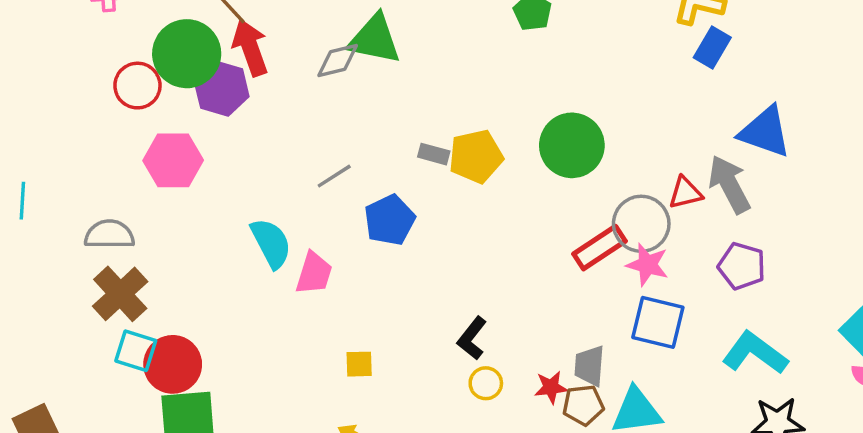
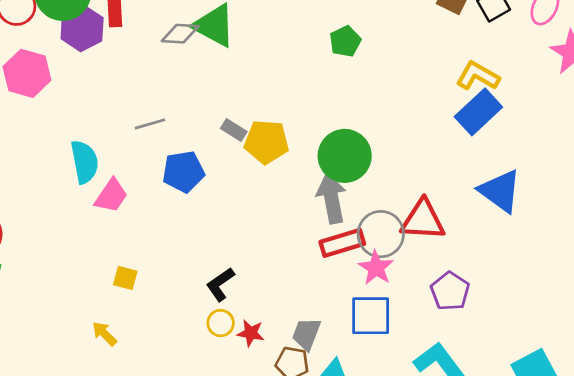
blue rectangle: (712, 47) -> (478, 112), size x1.4
gray arrow: (729, 184) -> (331, 198), moved
red triangle: (685, 193) -> (423, 220), size x1.6
blue square: (658, 322) -> (371, 316), turned -30
red star: (551, 387) -> (251, 333), moved

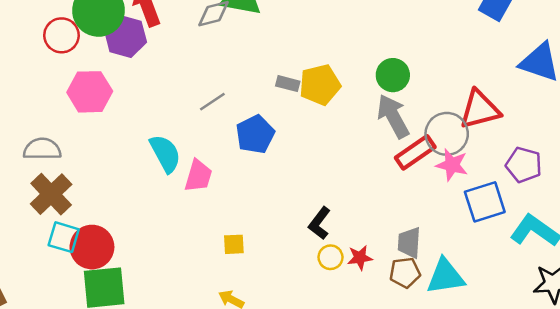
green circle: (345, 156) -> (393, 75), size x0.7
blue square: (371, 316) -> (485, 202), moved

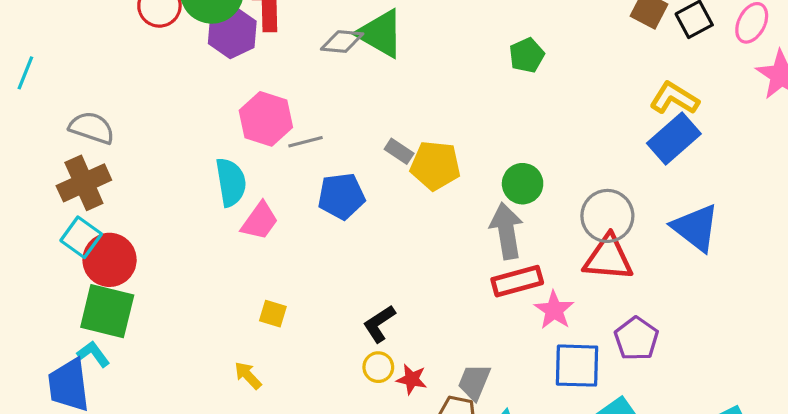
pink hexagon: (90, 92) -> (266, 119), moved
gray circle: (447, 134) -> (607, 216), moved

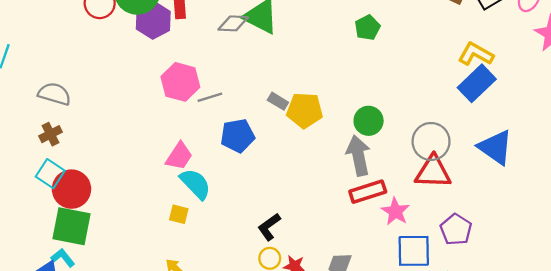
cyan semicircle: (231, 182) -> (195, 184), moved, turned -32
brown cross: (84, 183) -> (51, 134), size x0.6
yellow square: (273, 314) -> (179, 214), moved

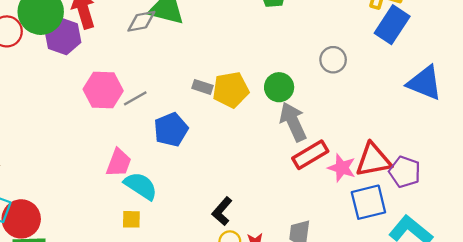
green circle: (369, 121) -> (279, 87), moved
gray circle: (431, 141) -> (333, 60), moved, size x0.7
red triangle: (433, 172) -> (373, 160), moved

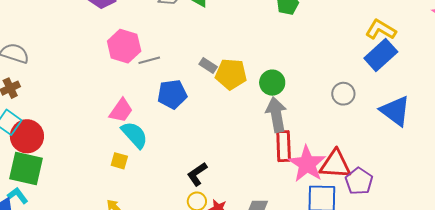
gray circle: (333, 60) -> (343, 94), moved
red rectangle: (310, 155) -> (284, 146), turned -76
pink star: (342, 168) -> (307, 164), size x1.5

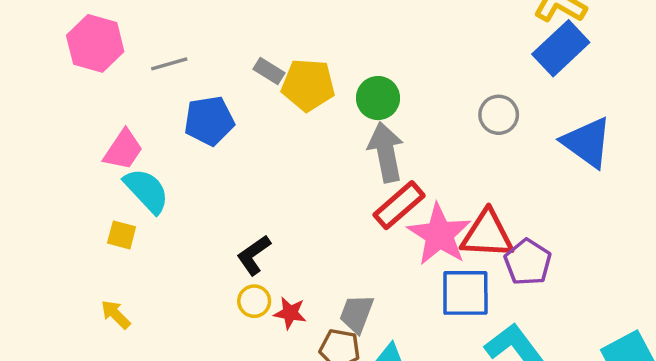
pink hexagon: (124, 46) -> (95, 43), moved
red rectangle: (284, 146) -> (399, 205), turned 52

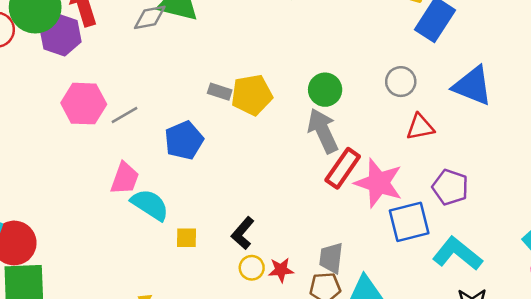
gray line: (169, 64) -> (125, 115), moved
green circle: (378, 98) -> (325, 90), moved
red triangle: (487, 234) -> (420, 127), moved, size x0.7
yellow square: (122, 235) -> (186, 238), moved

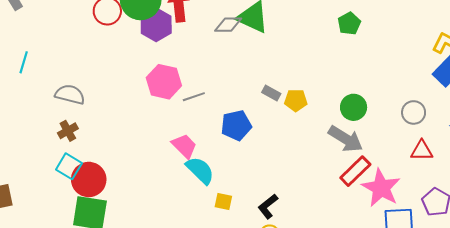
yellow pentagon: (252, 95) -> (296, 100), size x0.7
gray arrow: (323, 131) -> (346, 139), turned 136
pink trapezoid: (125, 178) -> (184, 146), turned -76

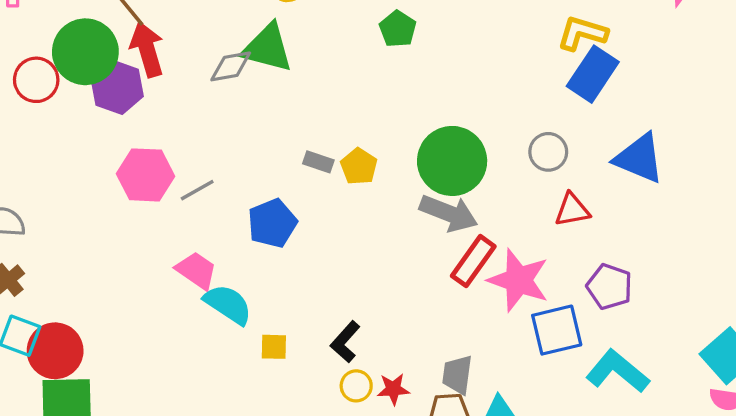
green pentagon: (349, 23) -> (398, 29), moved
yellow pentagon: (296, 100) -> (359, 166), turned -30
green circle: (354, 107) -> (452, 161), size x1.6

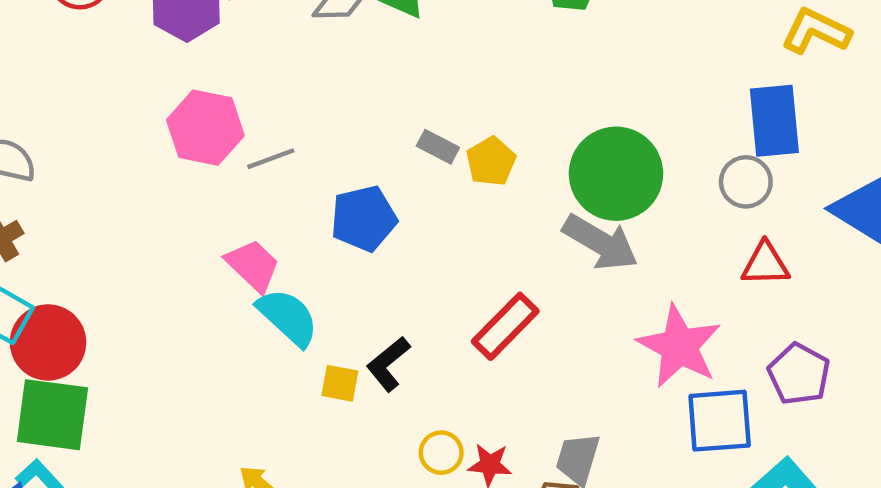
blue rectangle: (593, 74) -> (774, 121), moved, turned -48
red rectangle: (473, 261) -> (505, 326), moved
black L-shape: (345, 342) -> (388, 364), moved

